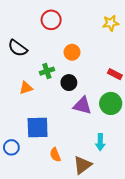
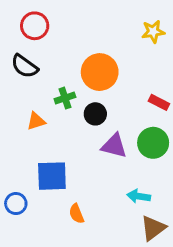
red circle: (51, 20) -> (35, 26), moved
orange circle: (72, 52) -> (100, 72), size x1.6
cyan arrow: (100, 142) -> (139, 196), turned 98
brown triangle: (82, 165) -> (153, 228), moved

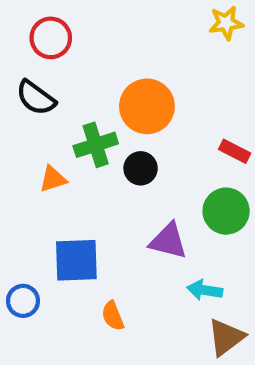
yellow star: (153, 32) -> (226, 23), moved
green cross: (65, 98) -> (96, 145), size x1.4
purple triangle: (114, 146) -> (168, 241), moved

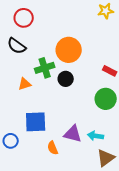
purple triangle: (168, 241) -> (73, 134), moved

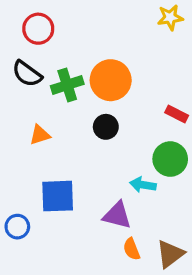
green cross: (45, 68) -> (67, 85), moved
cyan arrow: (96, 136) -> (143, 185), moved
orange semicircle: (53, 148) -> (132, 249), moved

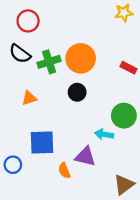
red rectangle: (177, 114) -> (129, 68), moved
orange semicircle: (132, 249) -> (64, 171), moved

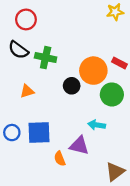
orange circle: (81, 58) -> (93, 71), moved
green cross: (49, 62) -> (46, 58), turned 30
green circle: (124, 116) -> (112, 94), moved
blue circle: (13, 165) -> (12, 133), moved

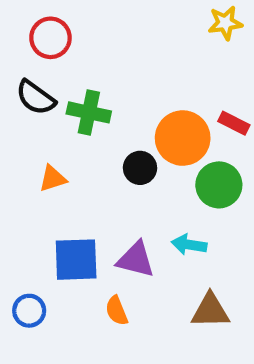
blue circle: (12, 133) -> (29, 311), moved
purple triangle: (79, 146) -> (136, 260), moved
brown triangle: (115, 172) -> (210, 311), moved, turned 36

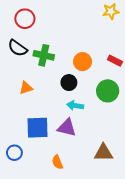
orange circle: (183, 138) -> (82, 62), moved, size x0.7
cyan arrow: (189, 245) -> (75, 106), moved
orange semicircle: (117, 311) -> (57, 162), moved

